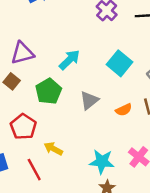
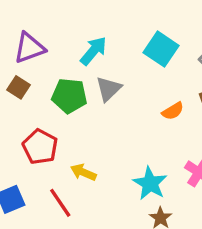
green pentagon: (49, 91) -> (69, 96), turned -30
gray triangle: (89, 100) -> (108, 89), moved
cyan star: (102, 162) -> (150, 183), turned 30

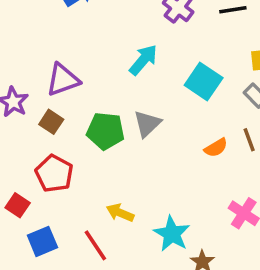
cyan arrow: (93, 51) -> (143, 60), moved
red pentagon: (40, 147) -> (54, 174), moved
cyan star: (150, 183) -> (172, 234), moved

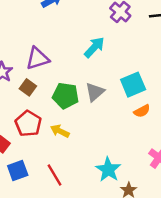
cyan square: (204, 81) -> (133, 85), moved, turned 30
yellow arrow: (120, 213) -> (60, 131), moved

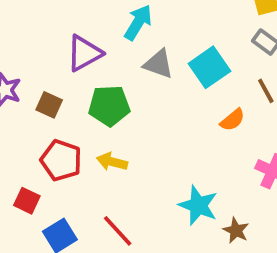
purple triangle: (37, 58) -> (84, 53), moved
gray triangle: (95, 92) -> (158, 64), moved, turned -48
orange semicircle: (142, 111) -> (233, 120), moved

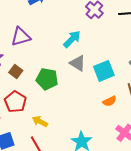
purple triangle: (84, 53) -> (21, 37), moved
yellow arrow: (112, 162) -> (40, 121), moved

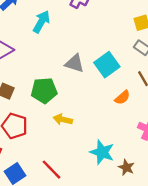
cyan arrow: (72, 39) -> (41, 22), moved
yellow arrow: (40, 121) -> (63, 119), moved

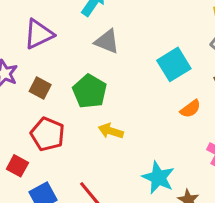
gray triangle: (75, 63) -> (107, 42), moved
green pentagon: (44, 91) -> (90, 91), turned 30

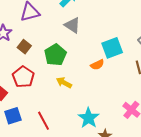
orange semicircle: (190, 109) -> (97, 65), moved

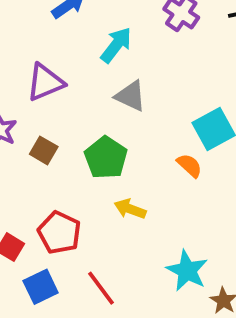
orange semicircle: (97, 65) -> (189, 165), turned -104
red pentagon: (23, 77) -> (59, 233), moved

